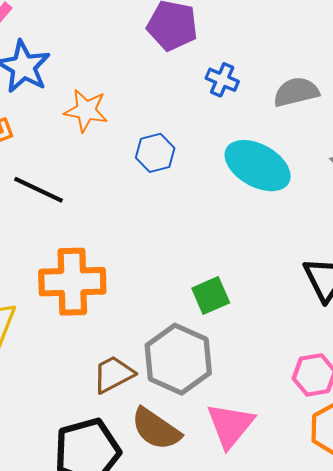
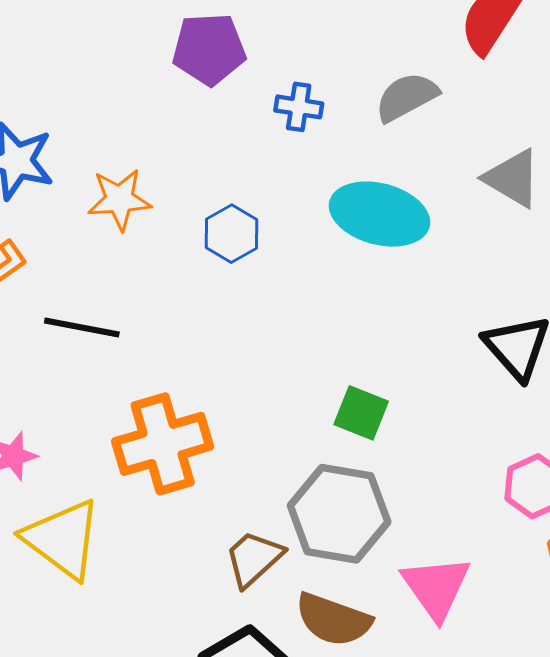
green square: (211, 296) -> (361, 413), turned -30

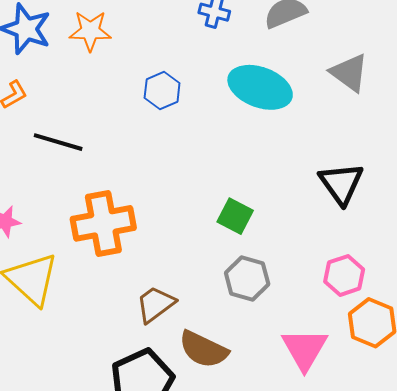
orange star: (119, 200) -> (90, 31), moved
gray hexagon: (339, 514) -> (247, 279), moved, size x0.7
pink triangle: (436, 587) -> (305, 349), moved

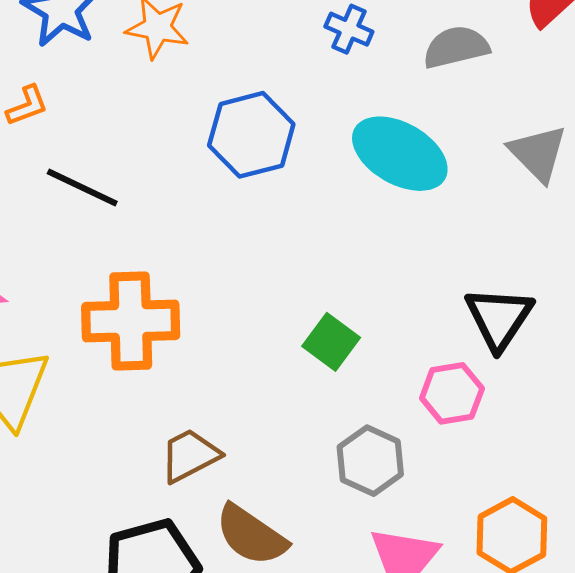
blue hexagon: (162, 90) -> (251, 135), size x1.5
pink hexagon: (344, 275) -> (452, 393), moved
gray hexagon: (247, 279) -> (370, 461), moved

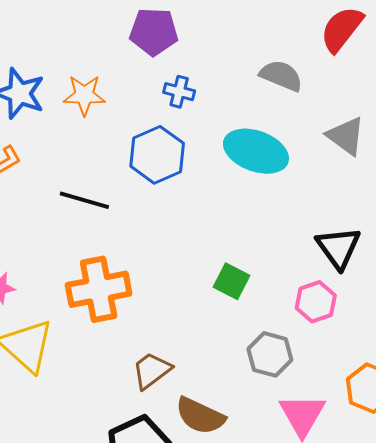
blue cross: (349, 29) -> (179, 92), moved
gray semicircle: (456, 47) -> (281, 76), turned 45
black line: (82, 188) -> (84, 200), moved

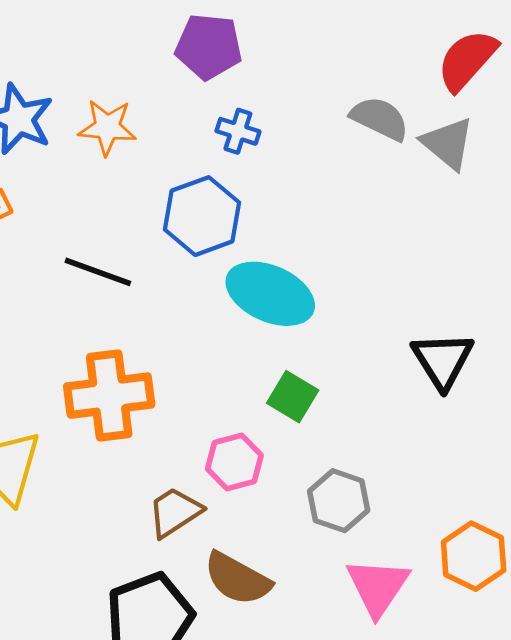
gray triangle: (346, 136) -> (448, 143), moved
cyan ellipse: (256, 151) -> (270, 294), moved
pink hexagon: (316, 302) -> (234, 462), moved

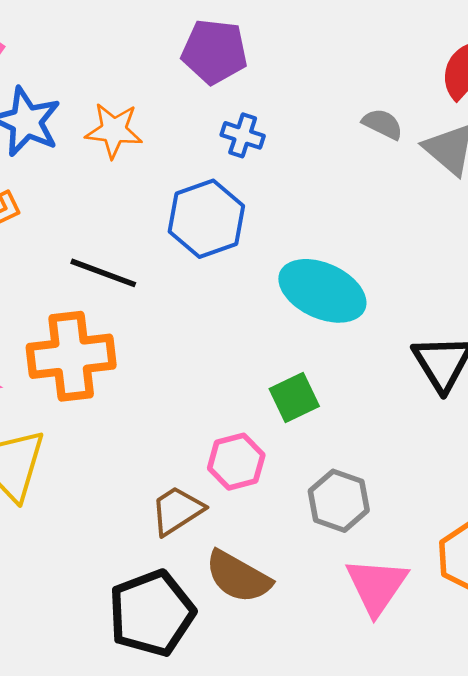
gray semicircle: (380, 119) -> (383, 124), size x0.7
cyan ellipse: (270, 294) -> (322, 291), moved
orange cross: (109, 396) -> (71, 356), moved
green square: (293, 397) -> (294, 398), turned 33

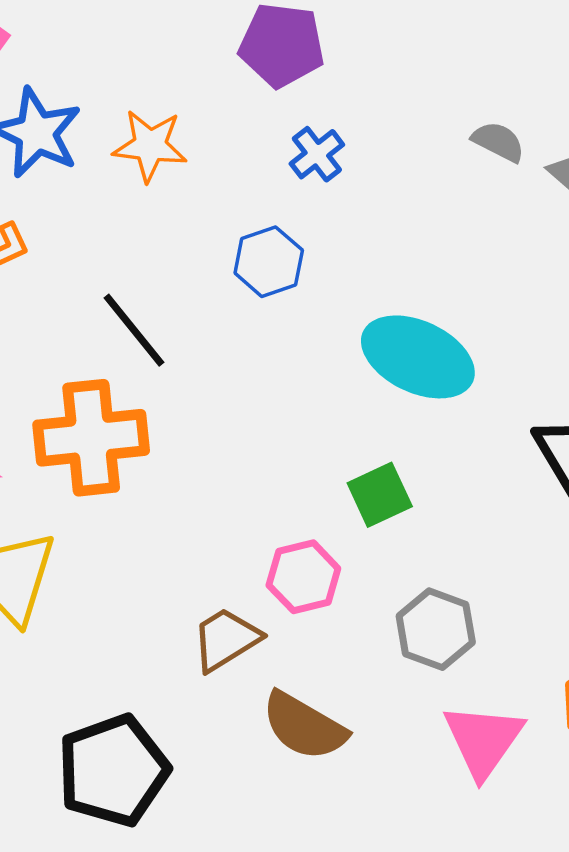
blue cross: (243, 135) -> (317, 154), turned 33
blue hexagon: (206, 219) -> (269, 262), size x0.7
black line: (103, 273) -> (134, 330), turned 30
black pentagon: (152, 613) -> (113, 770), moved

